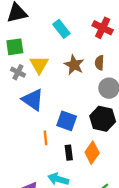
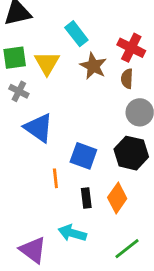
red cross: (103, 28) -> (131, 48), moved
yellow triangle: (39, 65) -> (47, 63), moved
brown star: (74, 65) -> (93, 66), moved

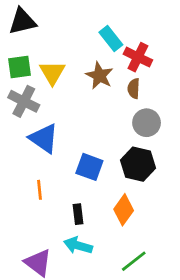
cyan rectangle: (76, 34) -> (111, 39), moved
gray cross: (19, 91) -> (24, 101), size x1.5
orange line: (55, 178) -> (39, 190), moved
black rectangle: (86, 198) -> (78, 214), moved

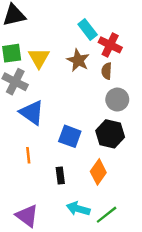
cyan arrow: (78, 245) -> (78, 209), moved

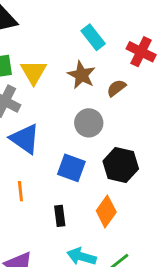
red cross: (110, 45) -> (141, 52), moved
brown semicircle: (107, 71) -> (116, 88), turned 49
gray circle: (117, 100) -> (89, 123), moved

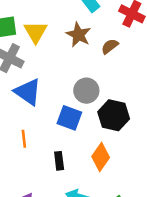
gray circle: (89, 123) -> (86, 91), moved

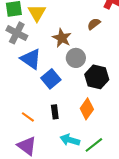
brown star: (79, 35) -> (62, 38), moved
blue square: (69, 118) -> (51, 79), moved, turned 30
orange line: (24, 139) -> (28, 117), moved, turned -48

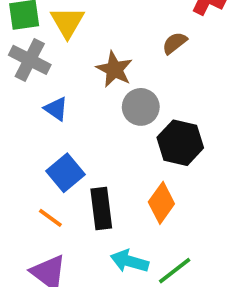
blue triangle: (31, 59) -> (56, 109), size x0.6
blue square: (51, 79) -> (65, 173), moved
black rectangle: (55, 112) -> (101, 209), size x1.5

